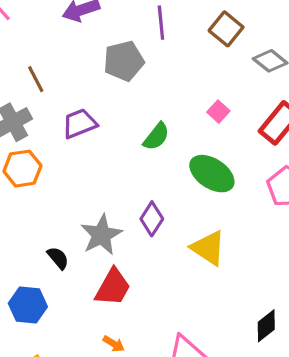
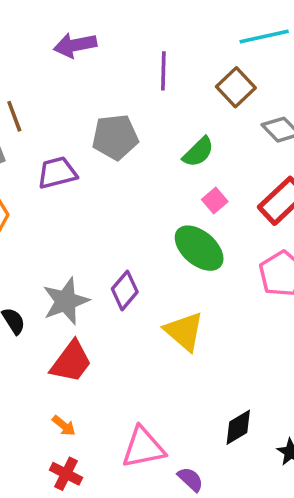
gray pentagon: (124, 61) -> (115, 137), moved
pink square: (218, 112) -> (215, 201), moved
green semicircle: (156, 137) -> (198, 152), moved

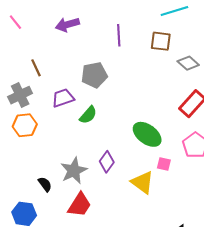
brown square: (236, 87) -> (161, 41), turned -35
green semicircle: (198, 152) -> (88, 115), moved
pink square: (215, 201) -> (164, 164), moved, turned -32

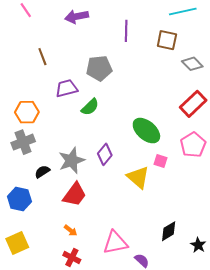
gray cross: (20, 95) -> (23, 142), moved
black semicircle: (45, 184) -> (42, 172), turned -91

